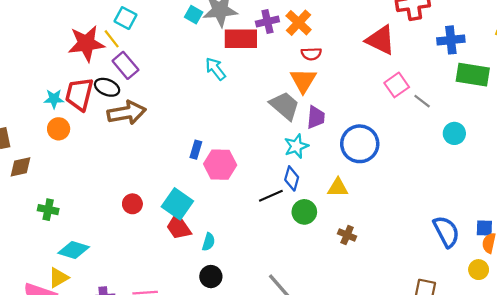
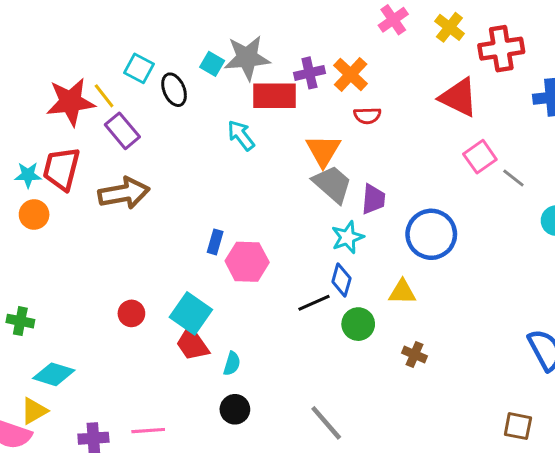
cyan square: (125, 18) -> (139, 68), moved
orange triangle: (303, 80) -> (323, 151), moved
black ellipse: (107, 87) -> (174, 90), moved, turned 45

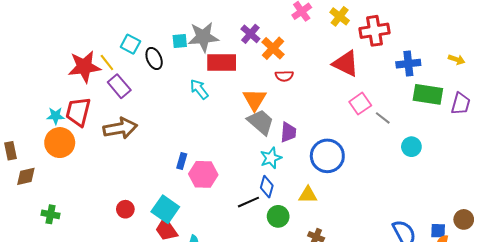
cyan square: (212, 64) -> (180, 41), turned -35
purple cross: (309, 73) -> (250, 34), moved, turned -36
orange circle: (34, 214) -> (60, 143), size x1.5

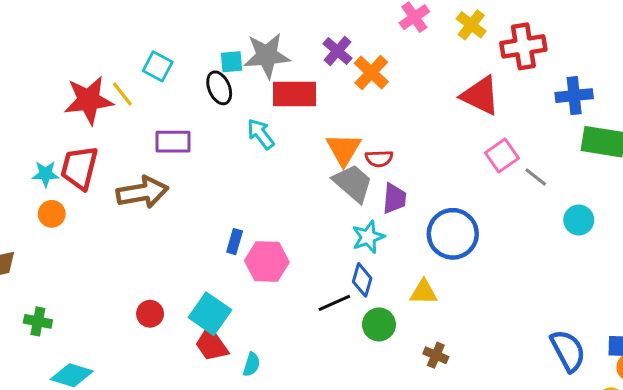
black ellipse: (154, 58) -> (219, 88), moved
red semicircle: (284, 76) -> (379, 159), moved
purple rectangle: (119, 86) -> (173, 142), moved, turned -50
orange circle: (60, 143) -> (52, 214), size x0.6

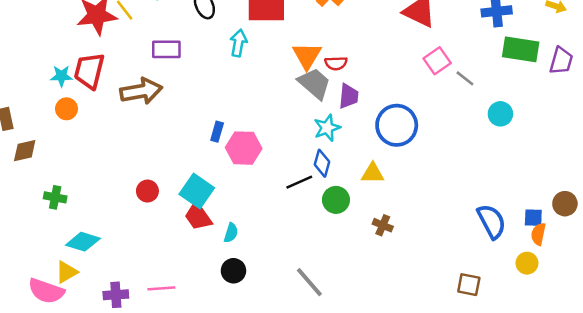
cyan arrow: (261, 134) -> (239, 43), turned 48

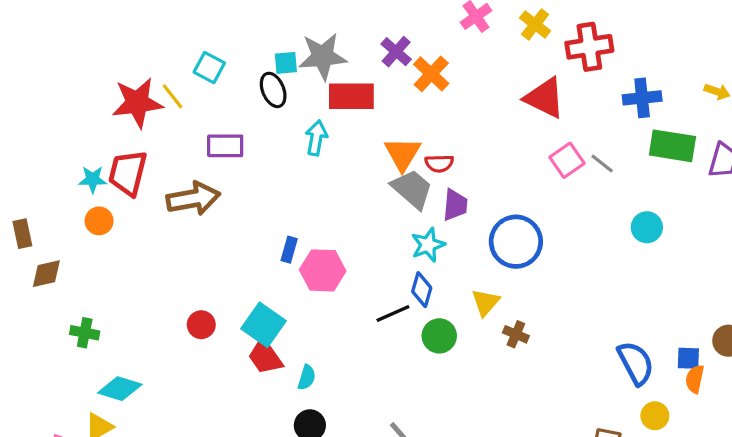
gray line: (465, 78) -> (602, 163), moved
yellow triangle: (373, 173) -> (486, 302), turned -50
brown cross: (383, 225) -> (516, 334), moved
yellow circle: (527, 263) -> (655, 416), moved

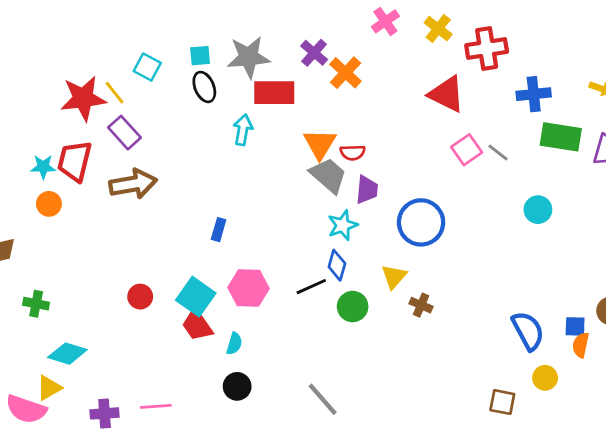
cyan square: (286, 63) -> (200, 56), moved
purple rectangle: (225, 146) -> (124, 133), moved, turned 48
pink hexagon: (323, 270) -> (249, 288), moved

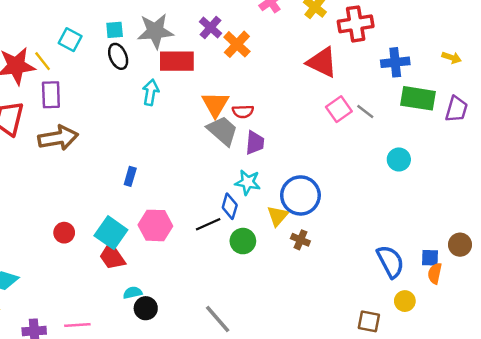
purple rectangle: (124, 133) -> (51, 95), turned 40
blue circle: (421, 222) -> (300, 195), moved
cyan star: (343, 225) -> (248, 182), moved, turned 30
cyan semicircle: (234, 344) -> (133, 293), moved, turned -120

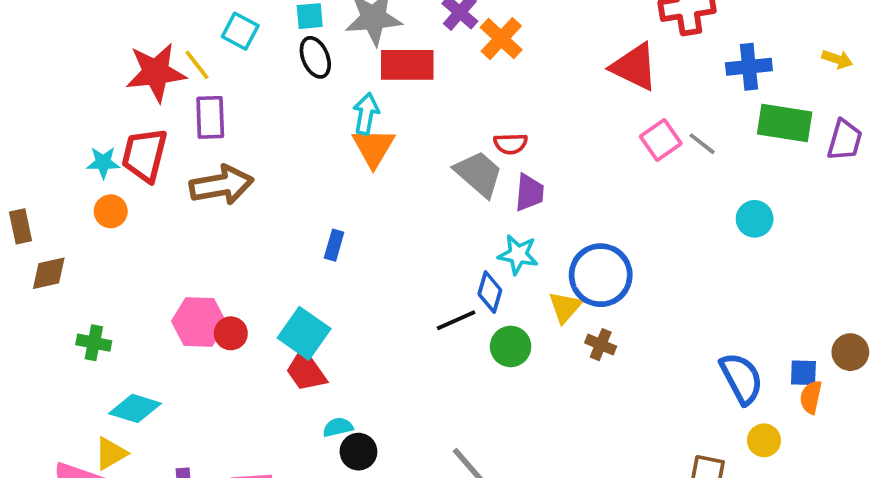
orange triangle: (215, 104) -> (374, 147), moved
pink hexagon: (155, 225) -> (199, 322), moved

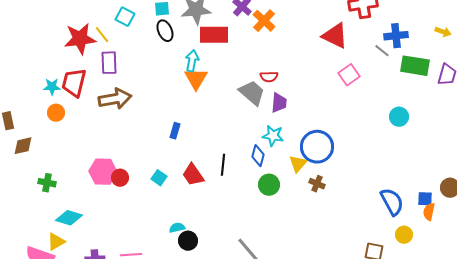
gray line: (702, 144) -> (382, 51), moved
black line: (456, 320) -> (223, 165), moved, turned -60
cyan square: (304, 333) -> (159, 178), size x0.6
red trapezoid: (306, 371) -> (193, 175), moved

